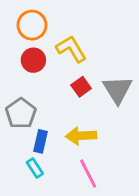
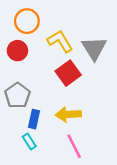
red circle: (33, 60) -> (17, 51), moved
red square: (81, 87) -> (68, 73), size x1.5
gray triangle: (117, 90) -> (94, 48), moved

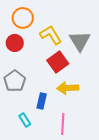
yellow arrow: (68, 114) -> (68, 88), moved
blue rectangle: (34, 119) -> (42, 101), moved
pink line: (74, 146) -> (63, 124), turned 30

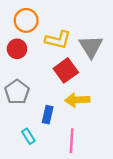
yellow L-shape: (51, 35) -> (58, 40), turned 135

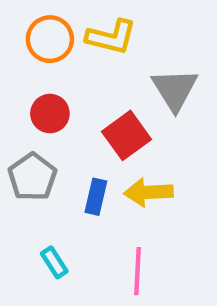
yellow L-shape: (58, 40) -> (111, 37), moved
red circle: (17, 49) -> (50, 114), moved
blue rectangle: (48, 115) -> (96, 197), moved

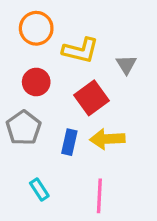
yellow L-shape: (111, 37) -> (80, 50), moved
gray triangle: (175, 89) -> (126, 65), size x0.6

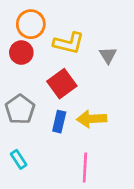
red circle: (36, 82) -> (21, 53), moved
red square: (92, 98) -> (62, 84), moved
cyan rectangle: (39, 189) -> (19, 159), moved

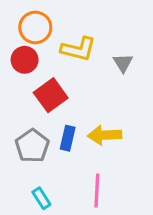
red square: (62, 84) -> (51, 95), moved
gray pentagon: (20, 109) -> (32, 146), moved
cyan rectangle: (19, 159) -> (41, 198), moved

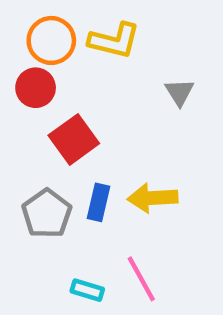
yellow L-shape: (78, 49) -> (114, 40), moved
pink line: (97, 191) -> (141, 279), turned -32
cyan rectangle: (41, 198) -> (87, 290), moved, turned -40

